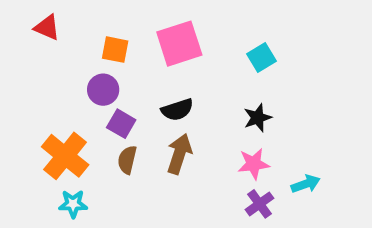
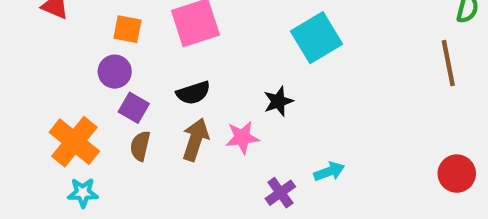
cyan square: (262, 58) -> (317, 38), moved, size x1.6
pink star: (254, 164) -> (242, 137), moved

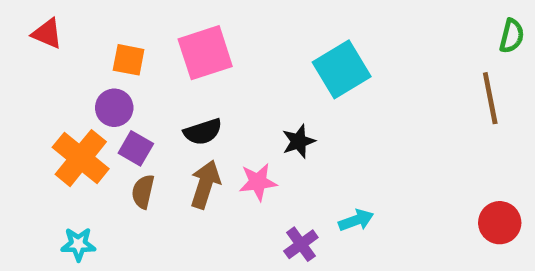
orange cross: (74, 142) -> (81, 158), moved

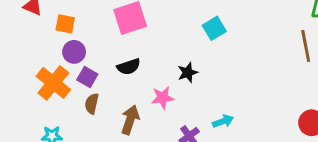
orange square: (129, 60) -> (65, 24), moved
cyan square: (342, 69) -> (214, 28), size x0.7
brown arrow: (205, 184) -> (130, 120), moved

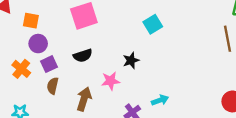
purple square: (87, 77) -> (49, 64), turned 35
orange cross: (53, 83) -> (21, 69), size x0.7

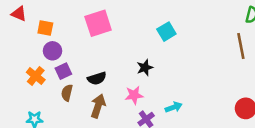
black semicircle: (83, 56) -> (97, 78), moved
pink star: (111, 81) -> (134, 95), moved

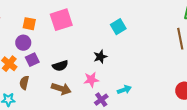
orange square: (45, 28) -> (29, 24), moved
brown semicircle: (67, 93) -> (24, 83), moved
brown arrow: (98, 106) -> (61, 89), turned 90

